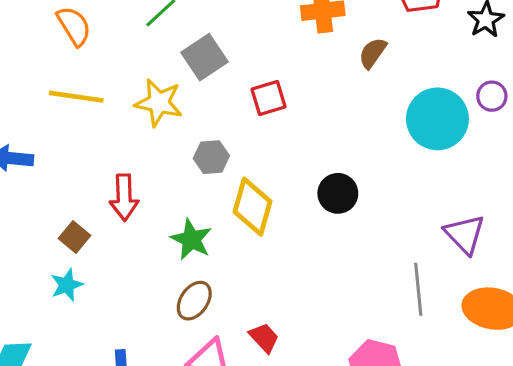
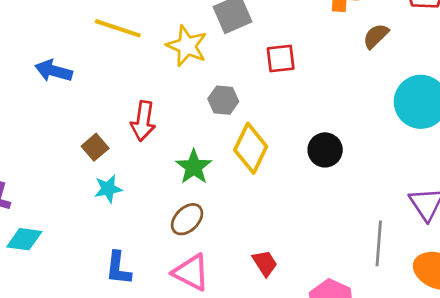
cyan star: (67, 285) -> (108, 189), moved
red trapezoid: (264, 338) -> (265, 263), moved

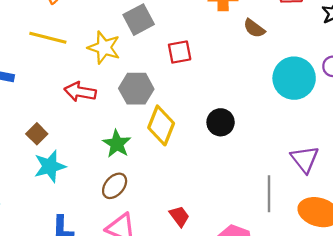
brown semicircle: (376, 36) -> (254, 28), turned -95
gray hexagon: (223, 100) -> (136, 89), size x1.4
red arrow: (143, 121) -> (80, 92), moved, turned 96
cyan star: (108, 189) -> (50, 166), size x1.4

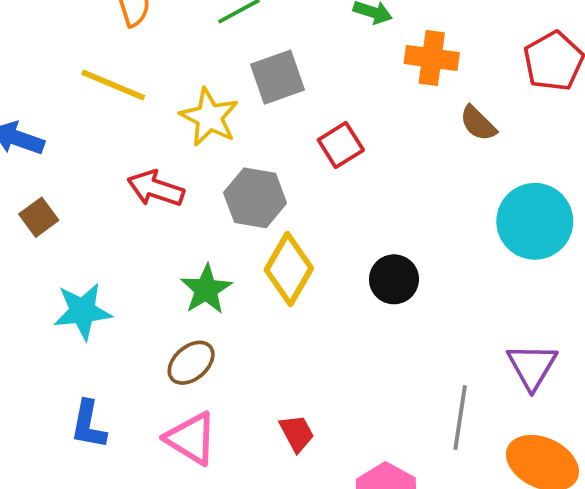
red square: (180, 52) -> (341, 145), turned -30
brown square: (37, 134) -> (39, 217), moved

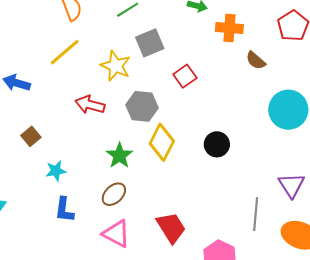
yellow line: (113, 85) -> (65, 52), turned -60
brown square: (39, 217) -> (31, 136), moved
cyan star: (83, 311) -> (56, 171), size x0.7
blue L-shape: (88, 425) -> (64, 210), moved
red trapezoid: (297, 433) -> (171, 228), size x1.6

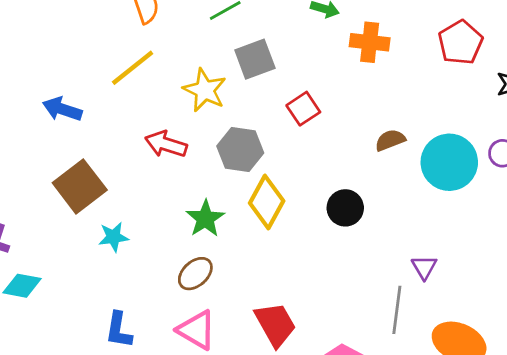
brown semicircle: (256, 60) -> (390, 140), moved, turned 115
brown square: (31, 136) -> (80, 186), size x1.8
purple triangle: (291, 185) -> (424, 267), moved, size x0.7
blue L-shape: (64, 210) -> (119, 330), moved

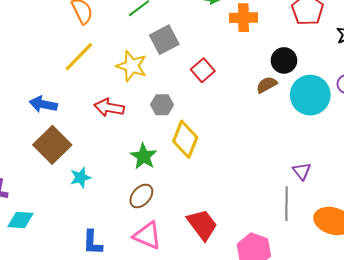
blue arrow: (62, 109) -> (43, 104), moved
gray hexagon: (240, 150) -> (162, 105), size x0.7
black circle: (345, 208) -> (284, 60), moved

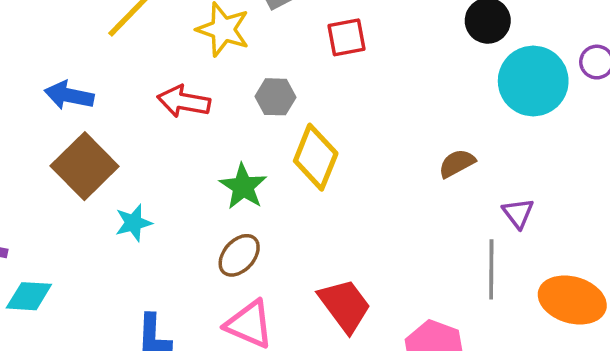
red square: (203, 70) -> (347, 37), turned 30
brown semicircle: (267, 85) -> (457, 163), moved

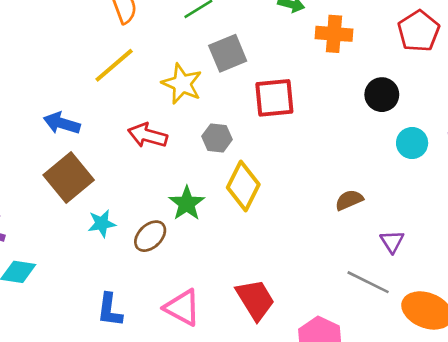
red square: (347, 37) -> (274, 98), size x1.4
cyan circle: (533, 81) -> (412, 143), size x0.6
brown ellipse: (239, 255) -> (150, 236), moved
gray line: (491, 269) -> (368, 282), turned -69

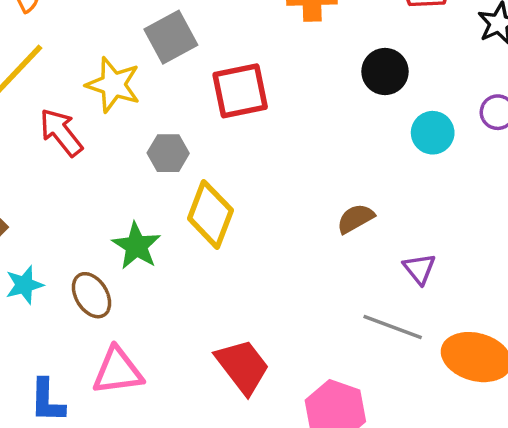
red arrow: (148, 135) -> (61, 132), moved, turned 42
brown ellipse: (150, 236) -> (92, 295), turned -72
pink triangle: (182, 307) -> (118, 371), moved, turned -30

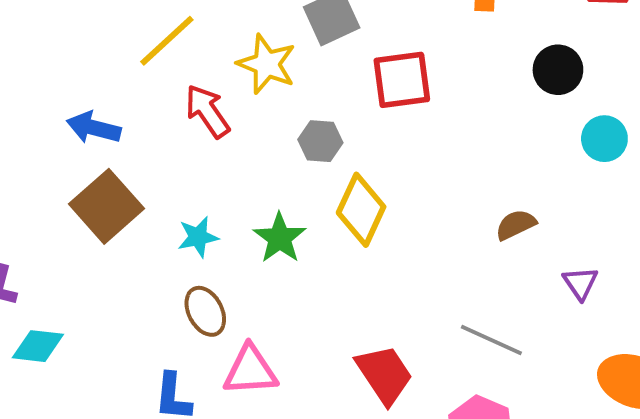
cyan star: (24, 285) -> (198, 237), moved
brown ellipse: (92, 295) -> (205, 311), moved
gray line: (393, 327) -> (491, 340), moved

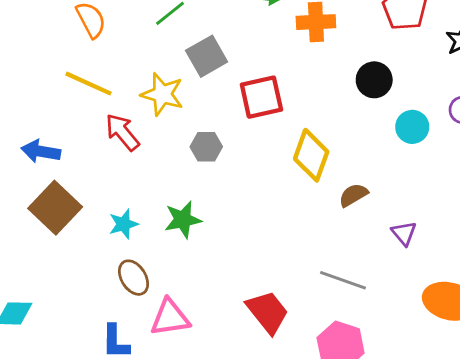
yellow line: (167, 41) -> (88, 84), turned 72
yellow diamond: (361, 210) -> (311, 155), moved
green star: (280, 238) -> (183, 220), turned 30

